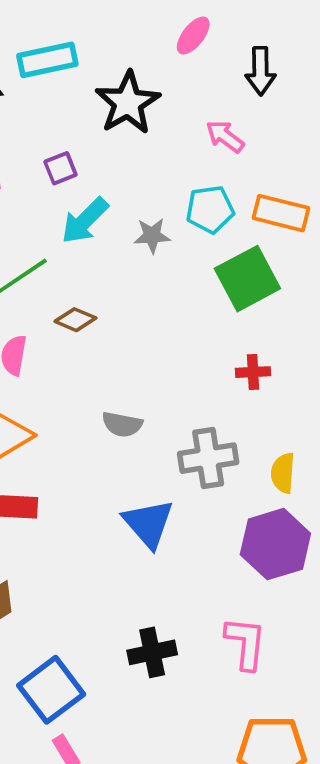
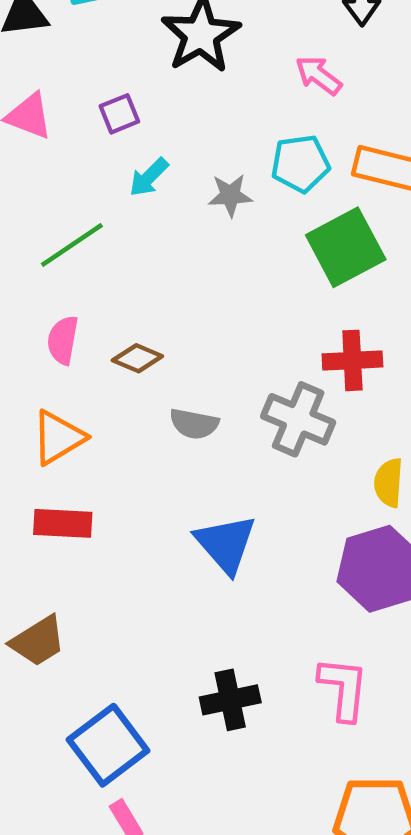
cyan arrow: (85, 221) -> (149, 177), size x0.7
brown diamond: (75, 320) -> (137, 358), moved
red cross: (253, 372) -> (352, 360), size x1.4
gray cross: (208, 458) -> (298, 419), moved, turned 32

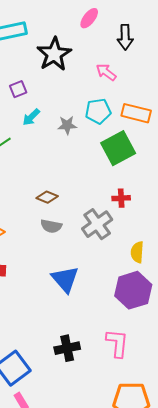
brown diamond: (137, 358) -> (47, 197), moved
red cross: (352, 360) -> (121, 198), size x0.7
gray cross: (298, 419) -> (97, 224), turned 32

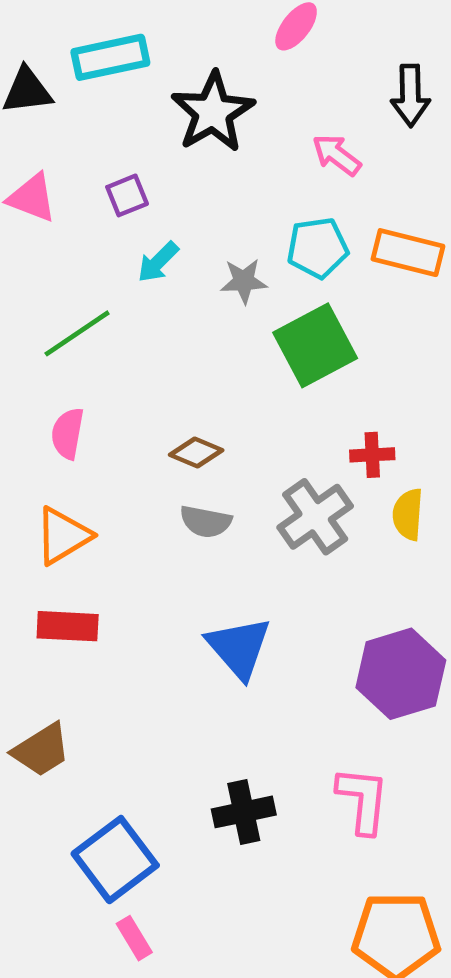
black arrow: (125, 37) -> (410, 95), moved
green square: (118, 148) -> (315, 345), moved
yellow semicircle: (137, 252) -> (408, 514), moved

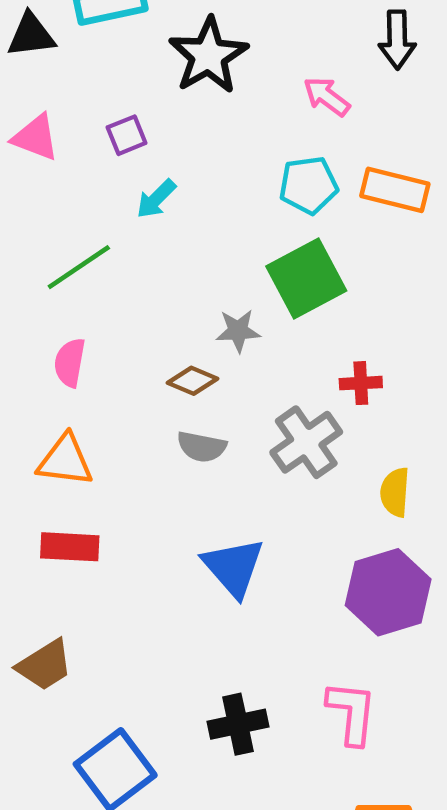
gray star: (244, 281) -> (238, 331), moved
yellow semicircle: (408, 514) -> (395, 492), moved
orange triangle: (63, 536) -> (65, 460), turned 38

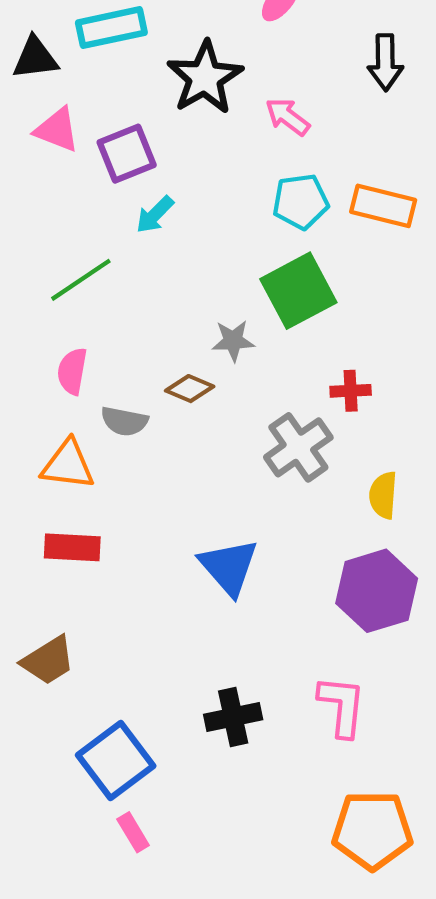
pink arrow: (327, 97) -> (287, 117), moved
purple square: (127, 135) -> (127, 154), size x1.5
pink triangle: (36, 137) -> (57, 130), moved
gray semicircle: (202, 447) -> (124, 421), moved

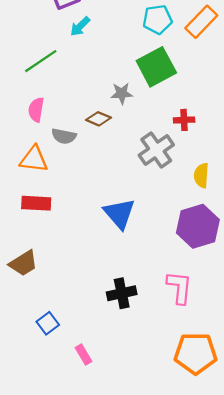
orange rectangle: (383, 206) -> (201, 22), turned -60
blue square: (116, 760) -> (48, 323), moved, size x0.6
pink rectangle: (133, 832) -> (84, 354), moved

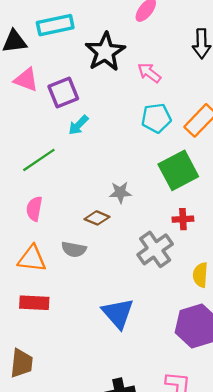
green square: (156, 67) -> (178, 170), moved
gray semicircle: (64, 136) -> (74, 249), moved
brown trapezoid: (23, 263) -> (21, 363), turned -52

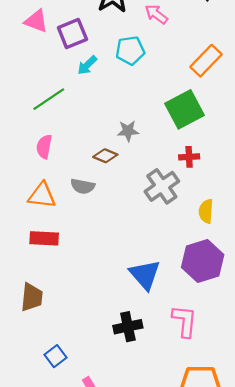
cyan pentagon: (156, 118) -> (130, 50), moved
blue triangle: (118, 313) -> (145, 275), moved

